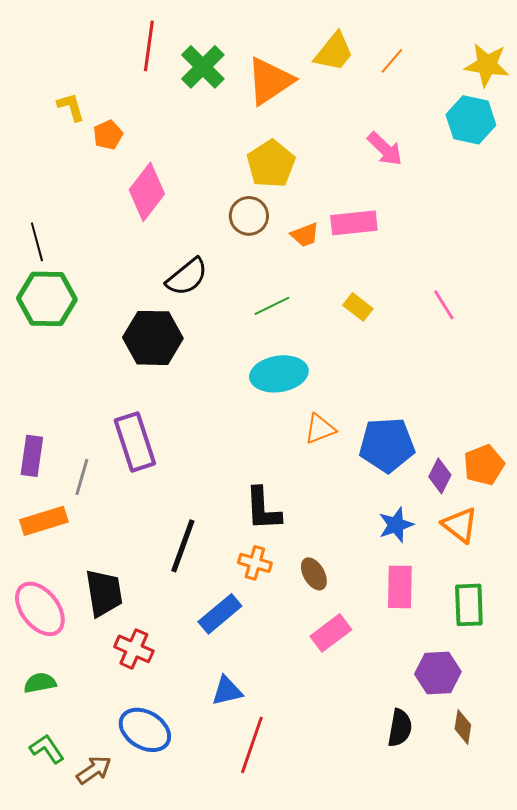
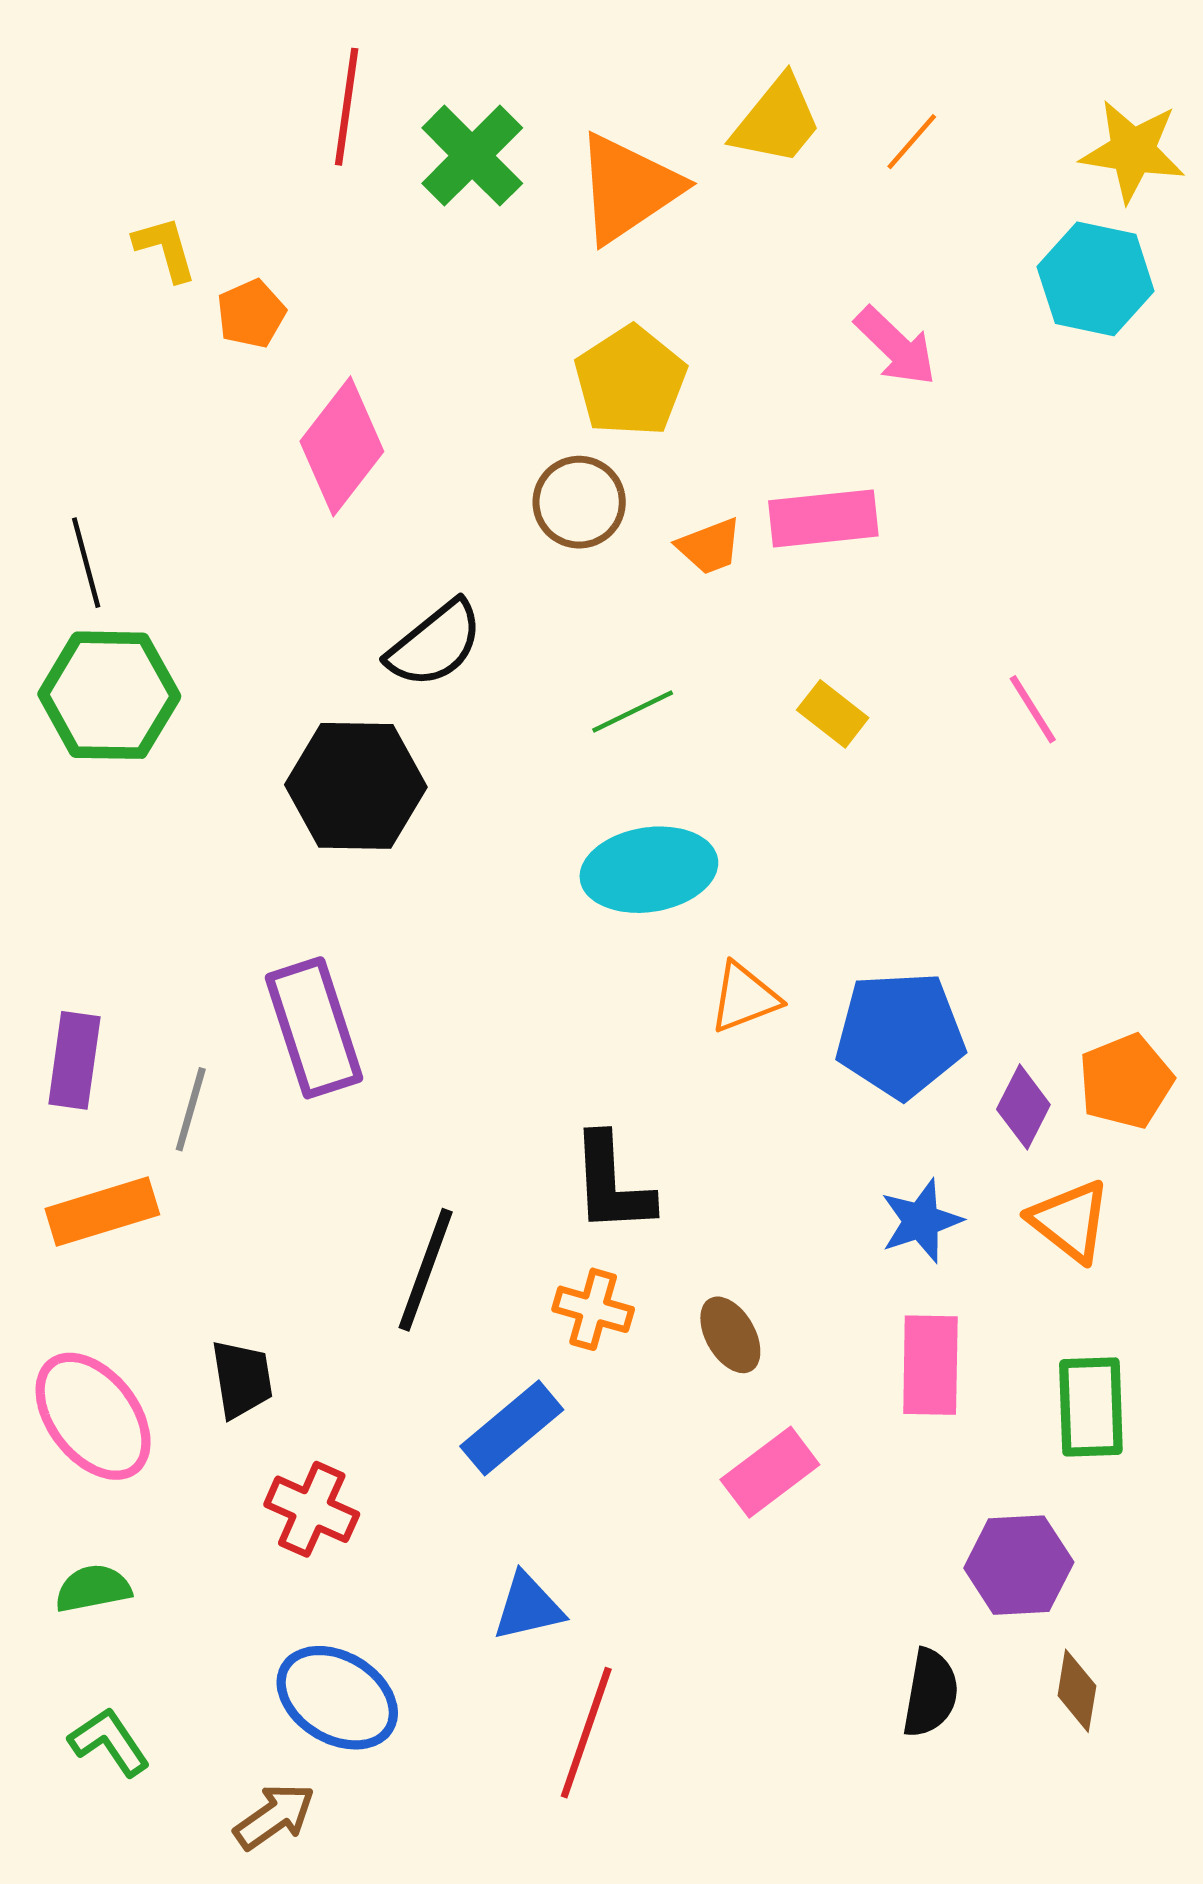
black trapezoid: (104, 593) -> (242, 1379), size x0.7
brown arrow: (94, 770) -> (274, 1816), moved

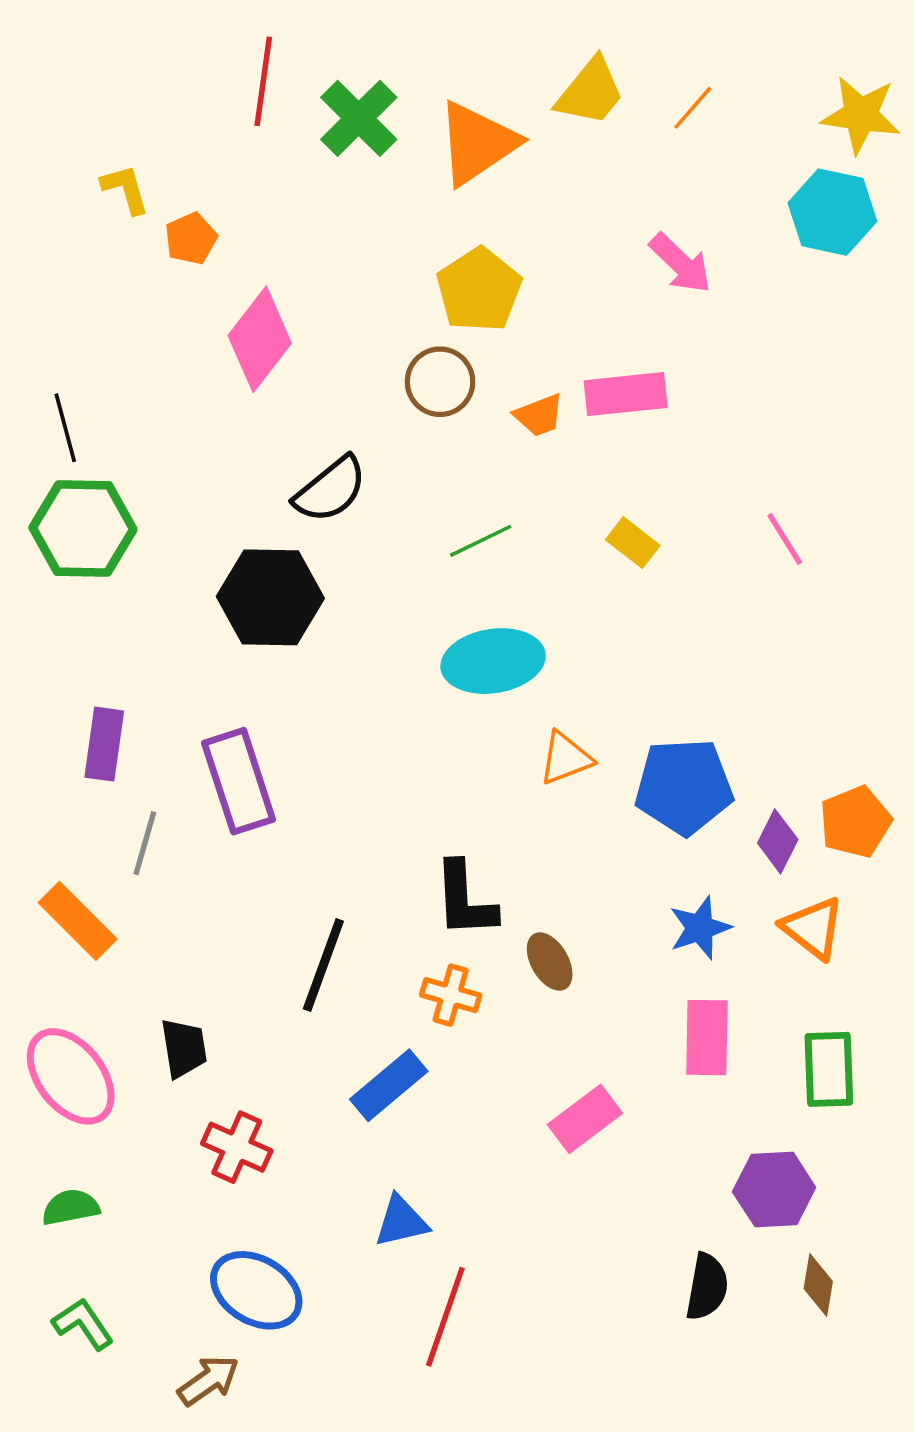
purple rectangle: (74, 1060) -> (104, 744), moved
orange rectangle: (102, 1212) -> (78, 921), turned 62
brown ellipse: (730, 1335) -> (550, 962), moved

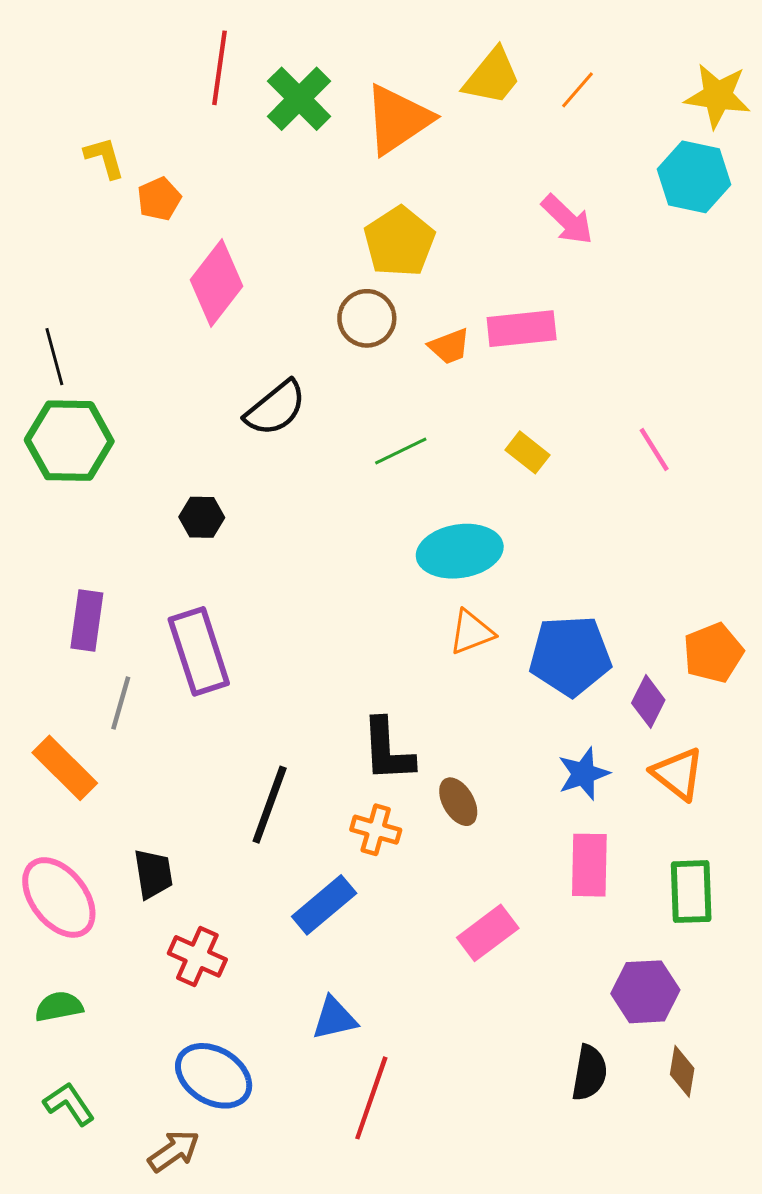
black hexagon: (270, 597) -> (202, 517), moved, size x0.5
cyan ellipse: (493, 661) -> (460, 551), moved
orange pentagon: (855, 822) -> (713, 653), moved

